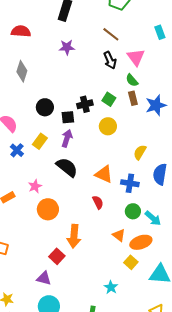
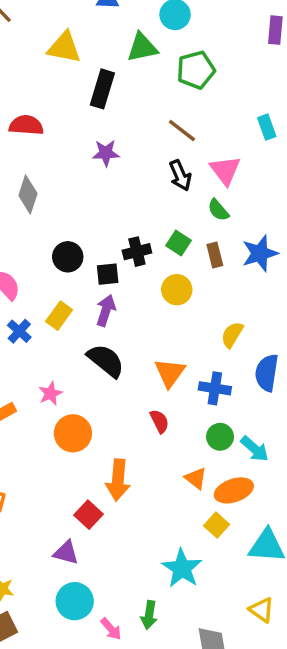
brown rectangle: (133, 98) -> (215, 255), moved
orange triangle: (104, 174) -> (170, 373), turned 42
cyan star: (111, 287) -> (182, 568), size x1.6

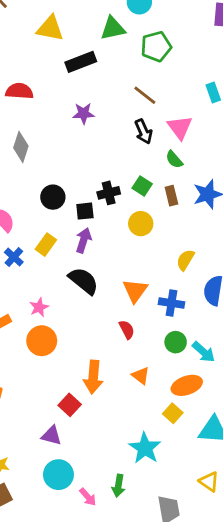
black rectangle: (102, 89) -> (81, 62), turned 52
orange circle: (73, 433) -> (42, 341), moved
orange triangle: (196, 478) -> (141, 376), moved

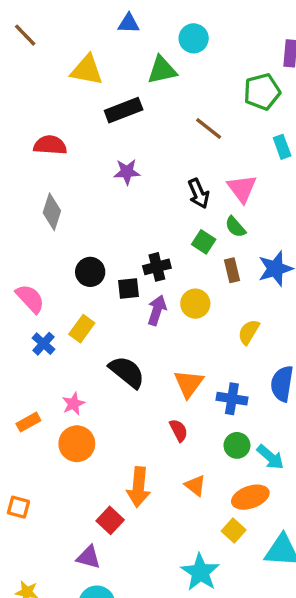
green pentagon: (156, 46) -> (262, 92), moved
brown line: (145, 95) -> (209, 128), moved
green square: (142, 186) -> (204, 242), moved
purple arrow: (84, 240) -> (157, 310), moved
yellow semicircle: (185, 260) -> (249, 332), moved

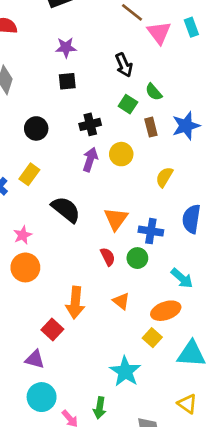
pink triangle: (242, 188) -> (159, 33), moved
black square: (129, 289) -> (67, 81), moved
green circle: (237, 445) -> (137, 258), moved

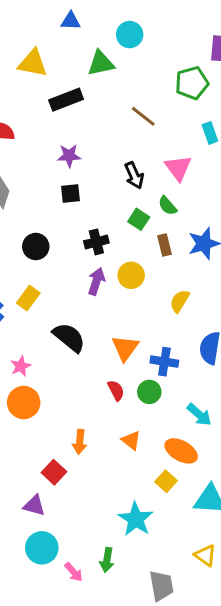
pink triangle: (159, 33) -> (178, 168), moved
orange arrow: (75, 303) -> (80, 442), size x0.7
orange ellipse: (166, 311) -> (181, 451), turned 48

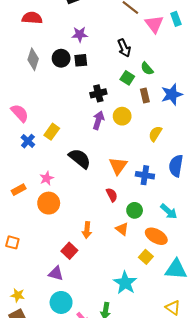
pink triangle: (178, 168) -> (154, 24), moved
black circle: (36, 247) -> (61, 58), moved
green circle: (149, 392) -> (135, 210), moved

